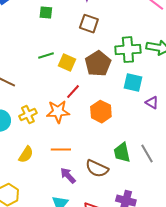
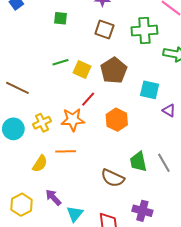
green cross: (128, 50) -> (144, 31), moved
orange line: (61, 150) -> (66, 151), moved
purple arrow: (68, 176) -> (53, 197), moved

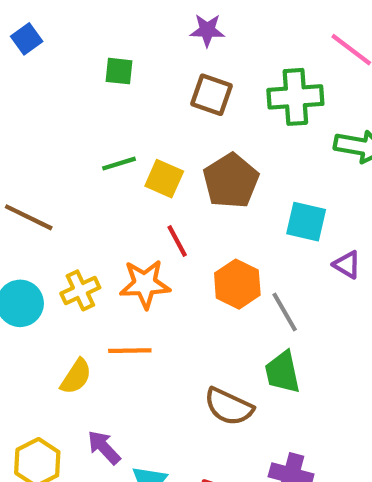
red line: (88, 99) -> (177, 241), turned -70
gray line: (164, 163) -> (285, 312), moved

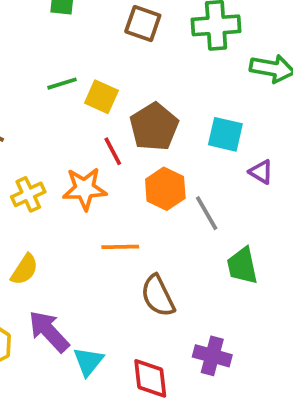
brown pentagon: (231, 181) -> (154, 127), moved
orange line: (130, 351) -> (120, 247), moved
green trapezoid: (282, 372) -> (242, 266), moved
brown semicircle: (229, 407) -> (158, 296), turned 39
purple arrow: (104, 447) -> (49, 331), size x1.4

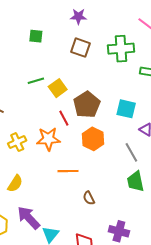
yellow square: (101, 97) -> (58, 88), turned 30
gray line: (207, 213) -> (131, 152), moved
brown semicircle: (158, 296) -> (89, 198), size x0.6

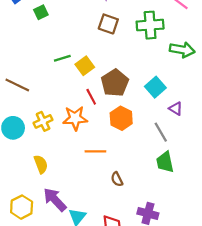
green square: (36, 36) -> (41, 12), moved, turned -32
cyan square: (126, 109) -> (155, 87), turned 36
yellow semicircle: (15, 184) -> (41, 164), turned -54

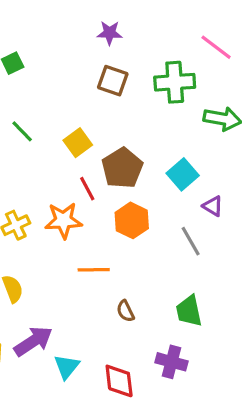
green line: (62, 58) -> (22, 131), moved, turned 63
green trapezoid: (165, 162) -> (189, 311), moved
purple arrow: (55, 200) -> (33, 341), turned 100

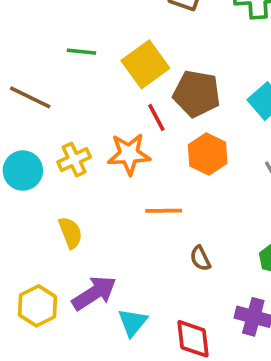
green line: (22, 131) -> (81, 52), turned -40
yellow square: (78, 143) -> (145, 64), size x1.4
brown pentagon: (122, 168) -> (197, 94), turned -30

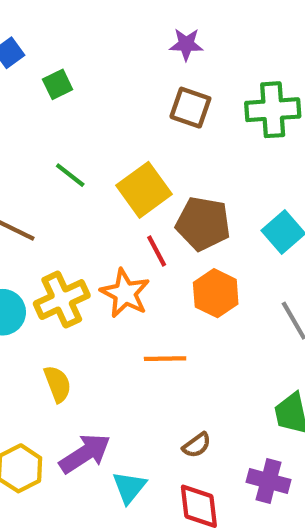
green line: (81, 52) -> (70, 175), turned 32
orange star: (129, 154) -> (125, 293), turned 30
yellow cross: (74, 160) -> (62, 300), size x1.4
brown semicircle: (200, 258) -> (197, 445), moved, turned -100

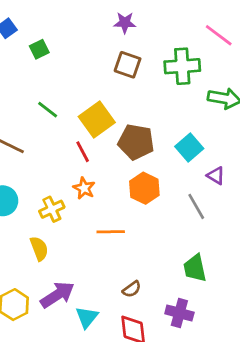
red line: (157, 251) -> (83, 152), moved
orange star: (125, 293) -> (84, 188), size x0.7
yellow cross: (62, 300) -> (52, 209), moved, size x0.7

